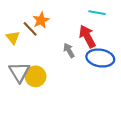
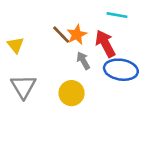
orange star: (41, 20) -> (77, 35), moved
brown line: (30, 29) -> (61, 35), moved
yellow circle: (36, 76) -> (72, 93), moved

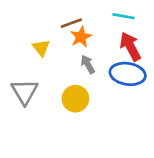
brown line: (61, 35) -> (71, 23), moved, turned -66
red arrow: (105, 44) -> (130, 46), moved
yellow triangle: (16, 45) -> (41, 48), moved

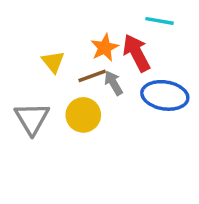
brown line: (71, 23) -> (92, 76), moved
red arrow: (130, 46) -> (136, 53), moved
yellow circle: (75, 99) -> (83, 115), moved

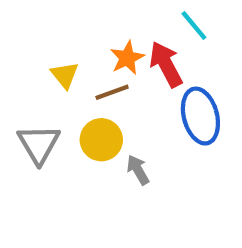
cyan line: (160, 21) -> (194, 25), turned 40
gray arrow: (113, 83) -> (138, 170), moved
blue ellipse: (165, 95) -> (200, 116), turned 66

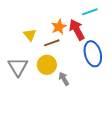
cyan line: (194, 25) -> (90, 12), turned -70

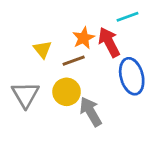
gray arrow: (64, 79) -> (91, 112), size x1.5

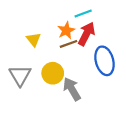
cyan line: (127, 17) -> (83, 14), moved
red arrow: (109, 42) -> (86, 34), turned 55
brown line: (74, 61) -> (68, 44), moved

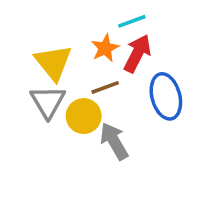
yellow triangle: (34, 39) -> (53, 62), size x1.6
brown line: (68, 44) -> (105, 87), moved
gray triangle: (20, 75) -> (48, 102), moved

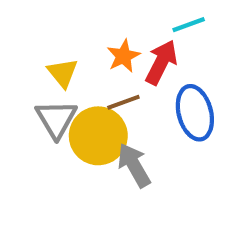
cyan line: (132, 21) -> (189, 25), moved
yellow triangle: (53, 62) -> (63, 73), size x0.7
yellow circle: (84, 116) -> (98, 136), size x1.4

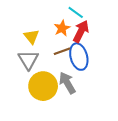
cyan line: (189, 25) -> (76, 12), moved, turned 56
blue ellipse: (195, 113) -> (79, 57), moved
yellow circle: (98, 136) -> (43, 86), moved

